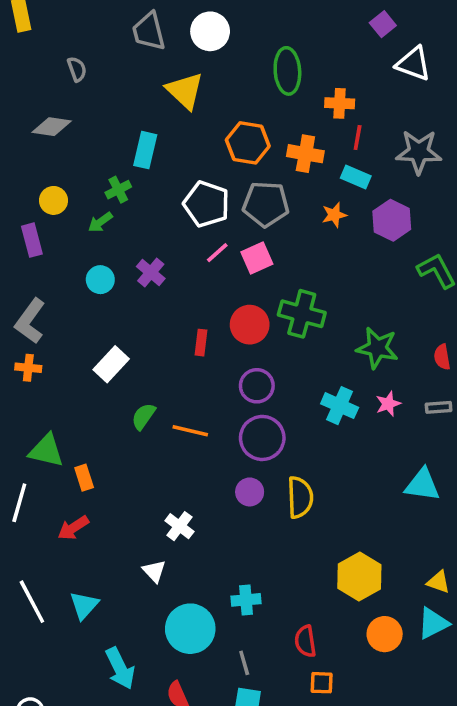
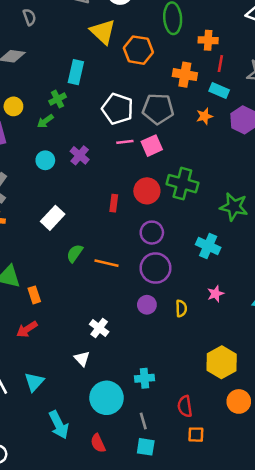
orange hexagon: (248, 143) -> (138, 50), moved
pink line: (217, 253) -> (125, 142), turned 35
pink star: (388, 404) -> (215, 294), moved
yellow semicircle: (300, 497) -> (181, 308), size x0.6

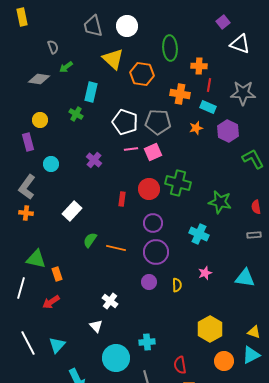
green cross: (58, 99) -> (76, 114), turned -32
green arrow: (45, 121) -> (66, 67), moved
cyan circle: (45, 160) -> (51, 164), moved

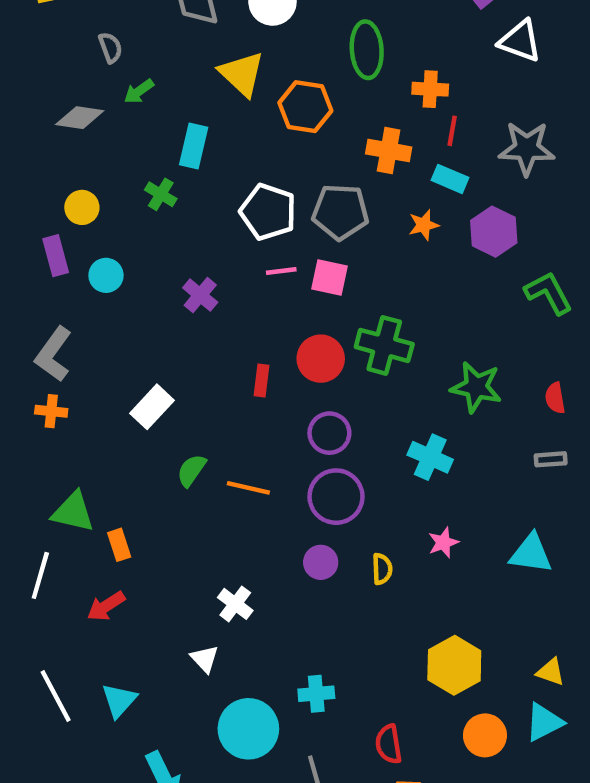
pink square: (153, 152) -> (329, 278), turned 36
cyan circle: (51, 164) -> (106, 275), moved

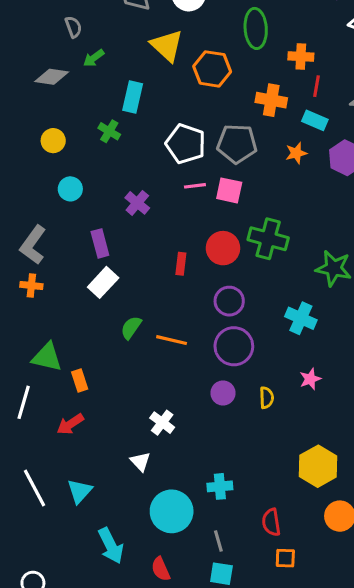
purple rectangle: (56, 256) -> (100, 243), moved

